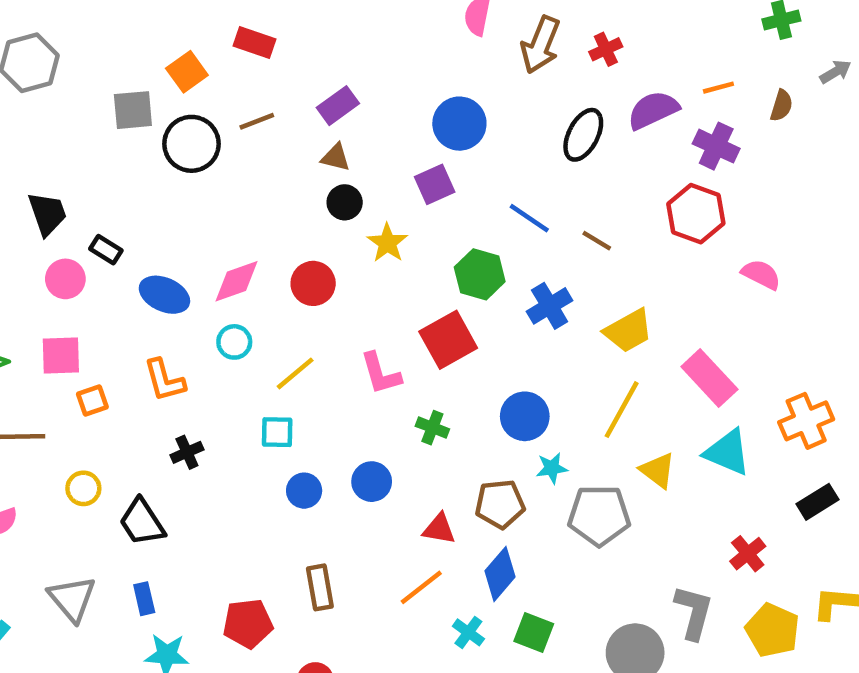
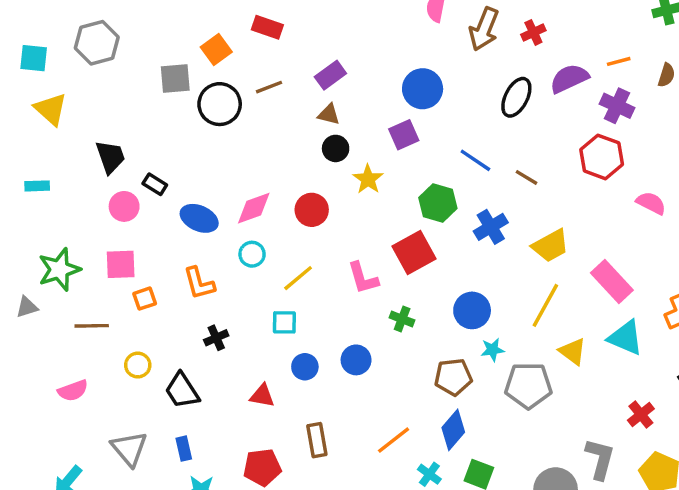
red triangle: (439, 529) -> (262, 396), moved

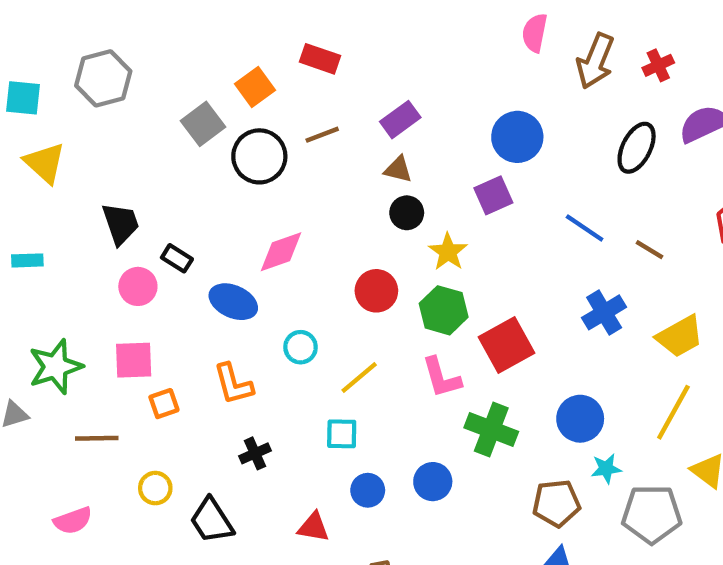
gray square: (175, 79) -> (203, 124), turned -32
green hexagon: (438, 203) -> (444, 310), moved
pink diamond: (254, 208) -> (281, 252), moved
green cross: (402, 319) -> (491, 430), size x1.6

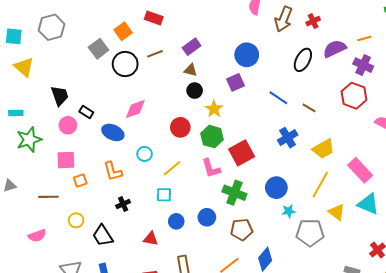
green star: (56, 367) -> (29, 140), moved
brown pentagon: (556, 503) -> (242, 230), moved

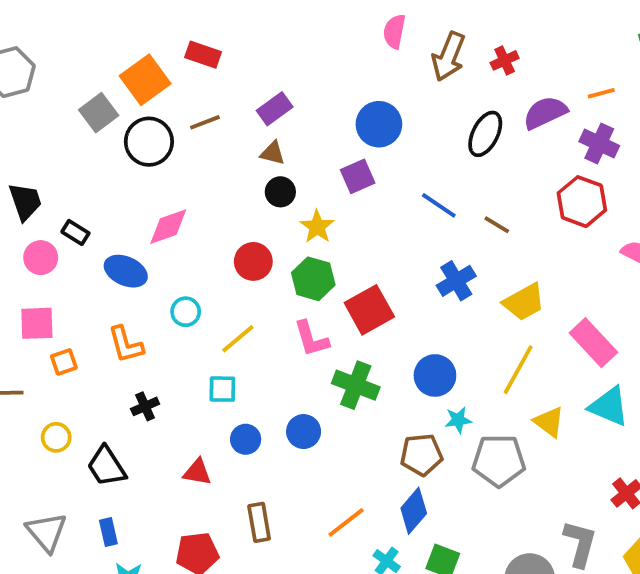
orange square: (123, 31) -> (145, 80), size x1.4
brown pentagon: (242, 230) -> (421, 455), moved

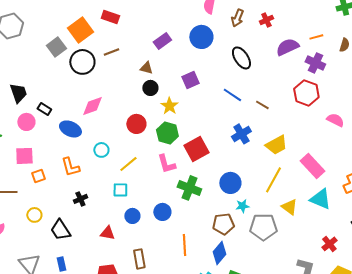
brown arrow: (449, 57) -> (237, 18), size x0.7
purple rectangle: (275, 109) -> (162, 41), moved
blue circle: (379, 124) -> (201, 37), moved
black ellipse: (485, 134) -> (241, 58), moved, turned -60
orange line: (346, 522) -> (184, 245), moved, turned -55

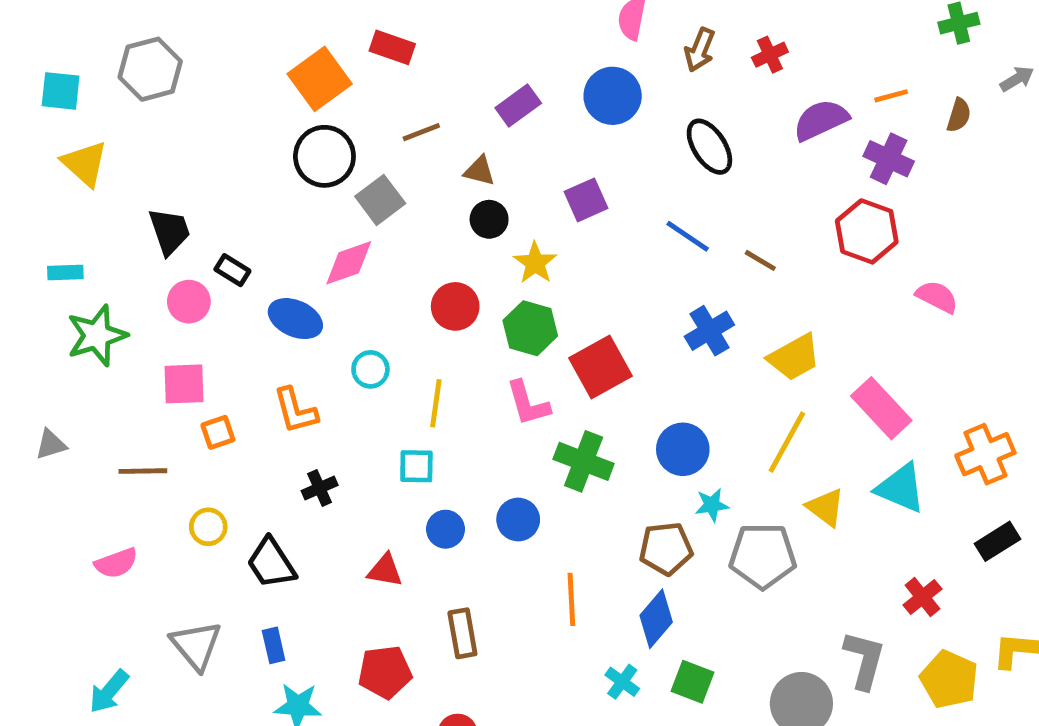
gray square: (56, 47) -> (380, 200), moved
brown line: (111, 52) -> (421, 132), moved
yellow line: (128, 164) -> (436, 403), turned -42

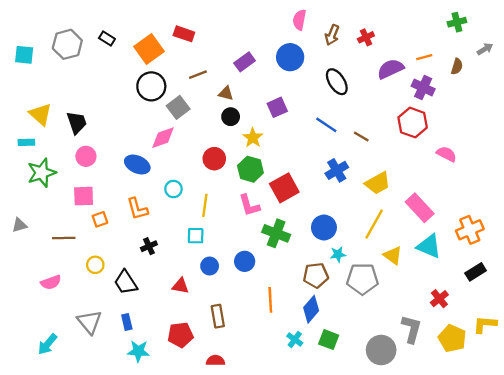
yellow triangle: (85, 164) -> (40, 114), moved
black rectangle: (232, 270) -> (107, 39), moved

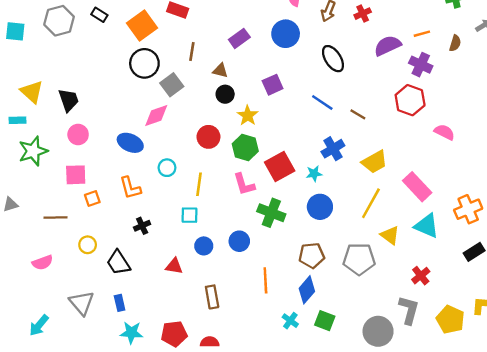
brown line: (198, 75) -> (192, 52), turned -60
cyan star: (338, 254) -> (314, 174), moved
red cross: (439, 299) -> (421, 276), moved
red pentagon: (180, 335) -> (174, 334), moved

